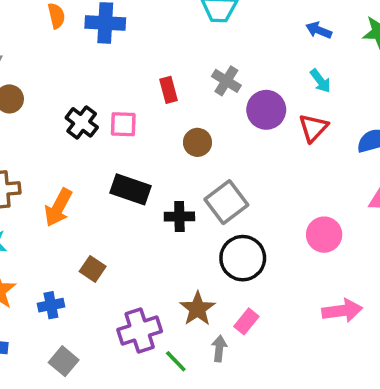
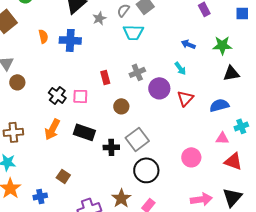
gray cross: (226, 81) -> (137, 72), turned 35
cyan arrow: (320, 81) -> (180, 68), moved
orange arrow: (58, 207) -> (52, 129), moved

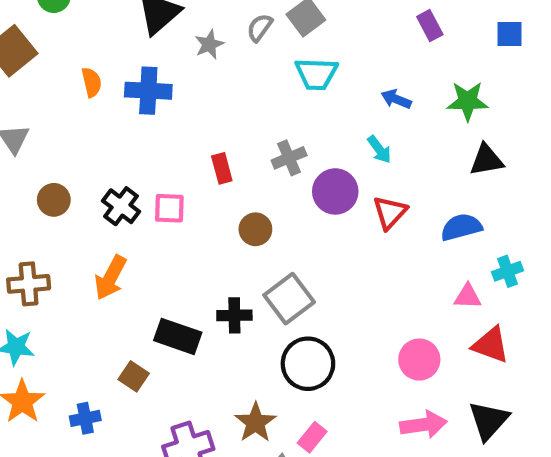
cyan trapezoid: (133, 32) -> (316, 74), moved
brown circle: (17, 82) -> (54, 200), moved
black rectangle: (84, 132) -> (178, 336), moved
pink circle: (191, 157) -> (419, 360), moved

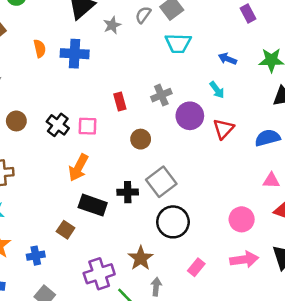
orange arrow: (111, 278) -> (78, 168), moved
pink rectangle: (312, 437) -> (196, 267), moved

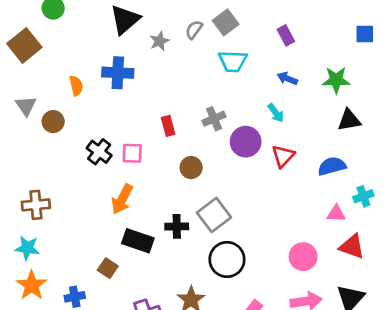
purple rectangle: (248, 14) -> (286, 35), moved
orange semicircle: (40, 48) -> (76, 86), moved
brown circle: (16, 121) -> (53, 122), moved

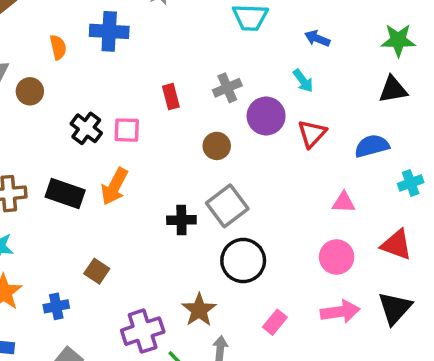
green star: (336, 80) -> (398, 40), moved
brown circle: (191, 168) -> (217, 146), moved
pink triangle: (336, 214) -> (344, 202), moved
black rectangle: (138, 241) -> (65, 194), moved

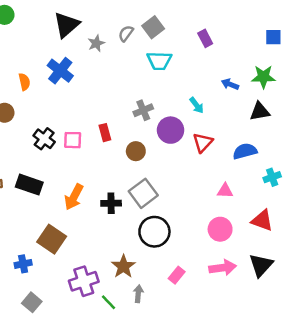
blue cross: (109, 31) -> (60, 71), turned 35
blue arrow: (317, 38) -> (230, 84), moved
red rectangle: (171, 97) -> (105, 133), moved
orange arrow: (114, 186) -> (74, 197), moved
brown square: (97, 271) -> (52, 239), size x1.6

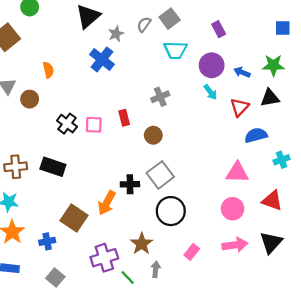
blue cross: (60, 71) -> (102, 59), moved
purple circle: (171, 130) -> (212, 65), moved
red triangle: (203, 142) -> (240, 107), moved
pink triangle: (225, 191) -> (237, 173), size x1.5
orange arrow: (74, 197) -> (107, 203), moved

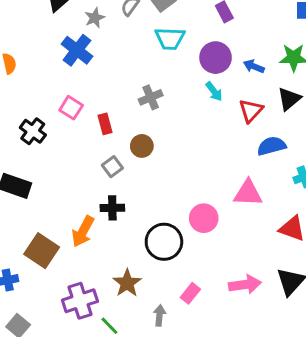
black triangle: (270, 98) -> (289, 99), turned -30
pink square: (94, 125) -> (71, 108), moved, turned 30
gray square: (160, 175) -> (112, 167), moved, size x0.6
pink circle: (233, 209) -> (204, 218), moved
gray arrow: (156, 269) -> (160, 315), moved

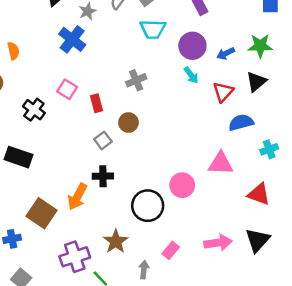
blue arrow: (254, 66) -> (226, 53), turned -48

